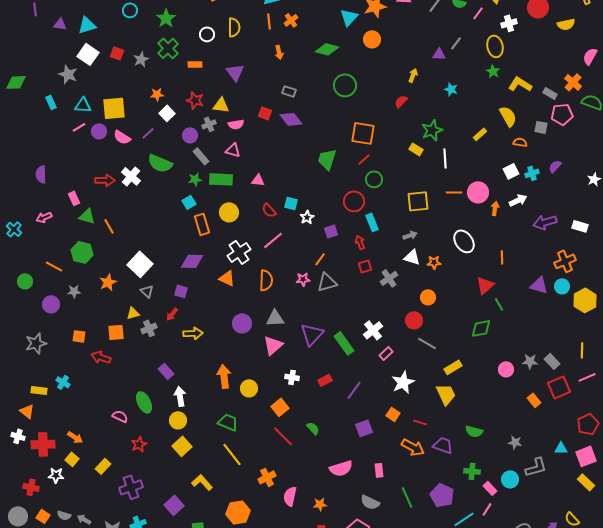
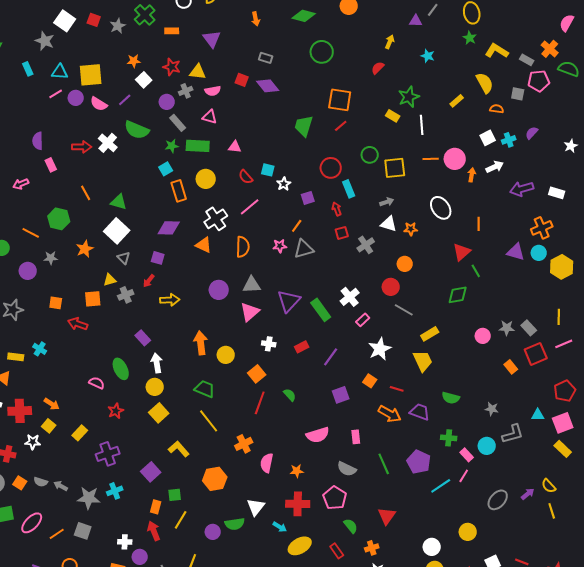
purple semicircle: (41, 174) -> (38, 141), moved
green circle: (374, 179) -> (370, 155), moved
green triangle: (87, 216) -> (119, 202), moved
red line: (283, 436) -> (260, 403), turned 65

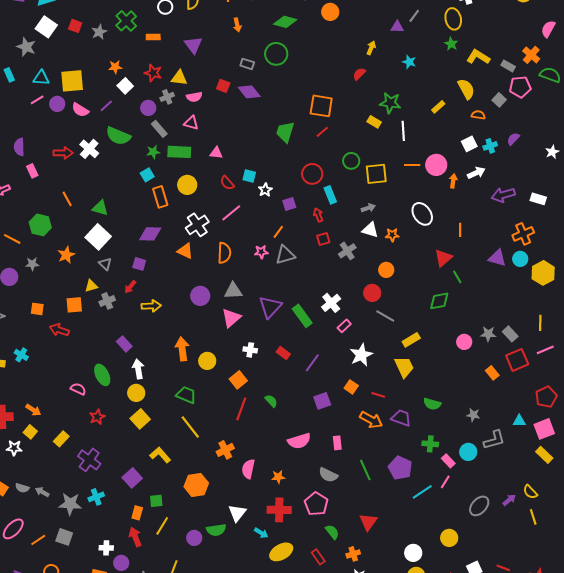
green circle: (322, 52) -> (276, 54), moved
gray square: (518, 94) -> (499, 100), turned 32
green star: (409, 97) -> (390, 103), turned 30
red rectangle: (302, 347) -> (283, 353), turned 64
purple cross: (108, 454) -> (89, 460), turned -35

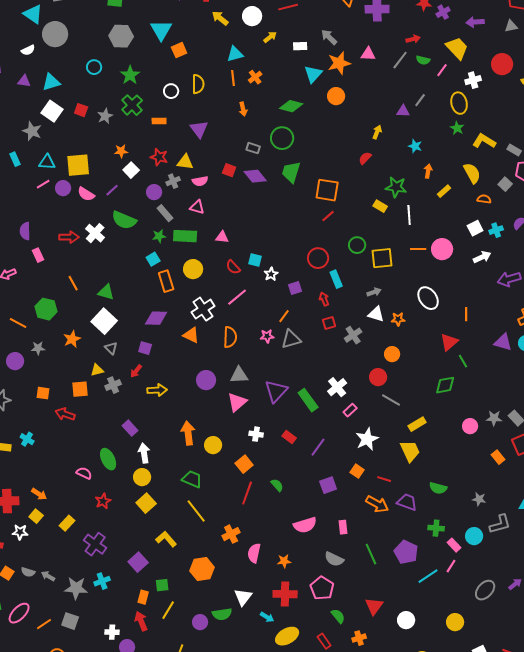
green trapezoid: (285, 132) -> (291, 172), moved
orange arrow: (453, 181) -> (428, 171), moved
white circle: (413, 553) -> (406, 620), moved

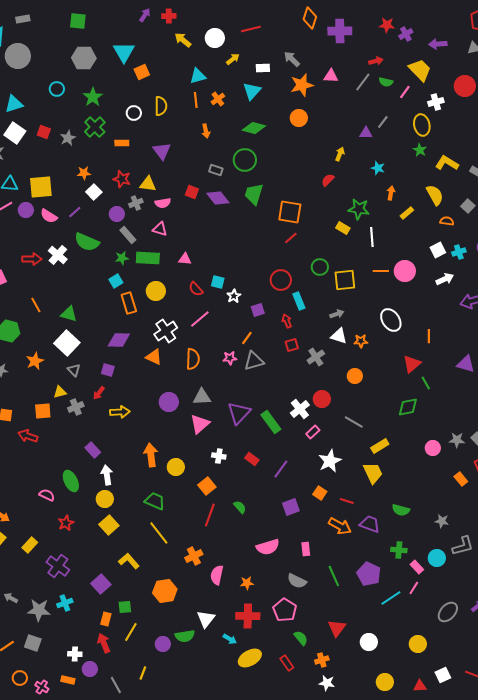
cyan triangle: (313, 74) -> (252, 91), moved
red circle: (378, 377) -> (322, 399), moved

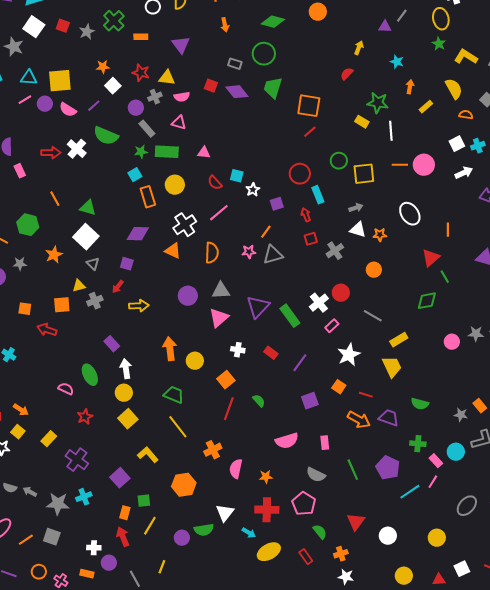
orange rectangle: (461, 479) -> (480, 406), moved

